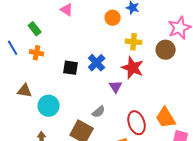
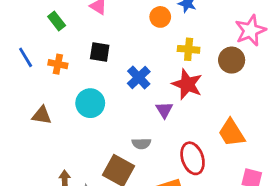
green rectangle: (35, 29) -> (57, 21), moved
black square: (71, 68) -> (100, 52), moved
cyan circle: (49, 106) -> (90, 103), moved
gray semicircle: (99, 112) -> (141, 144), turned 40
orange trapezoid: (166, 118) -> (232, 133), moved

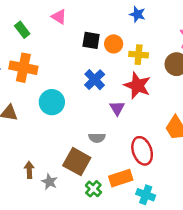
orange circle: (160, 17) -> (114, 44), moved
black square: (100, 52) -> (91, 40), moved
orange cross: (58, 64) -> (23, 68), size x1.6

